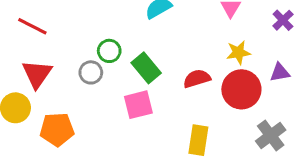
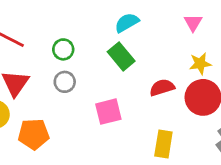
green circle: (109, 51) -> (63, 49), moved
green rectangle: (146, 68) -> (121, 56), moved

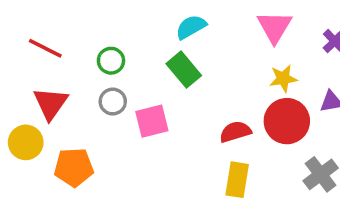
pink triangle: (193, 23) -> (274, 27), size x1.5
red semicircle: (162, 88) -> (235, 132), moved
pink square: (108, 112) -> (152, 121), moved

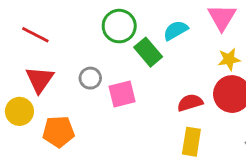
cyan semicircle: (191, 27) -> (176, 30), moved
green circle: (111, 61) -> (119, 26), moved, size x1.5

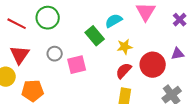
green circle: (119, 26) -> (48, 18), moved
yellow star: (229, 59) -> (125, 47), moved
red semicircle: (190, 103) -> (124, 71), turned -30

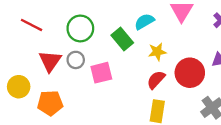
green circle: (48, 18) -> (80, 28), moved
red triangle: (20, 55) -> (50, 61), moved

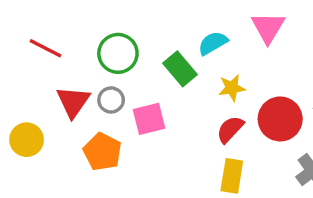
orange pentagon: (50, 103) -> (102, 152), moved, turned 30

